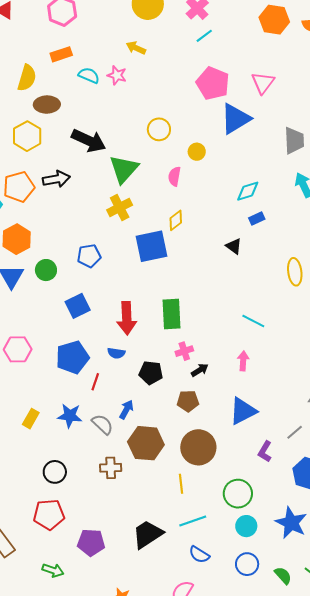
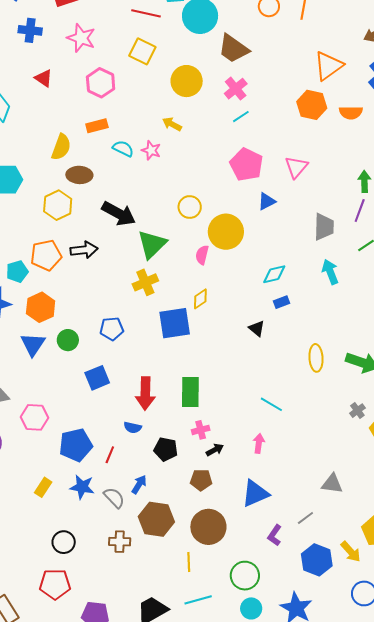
blue triangle: (235, 119) -> (267, 201), size x0.6
yellow circle: (197, 152) -> (226, 232), size x2.0
blue pentagon: (72, 357) -> (76, 445), moved

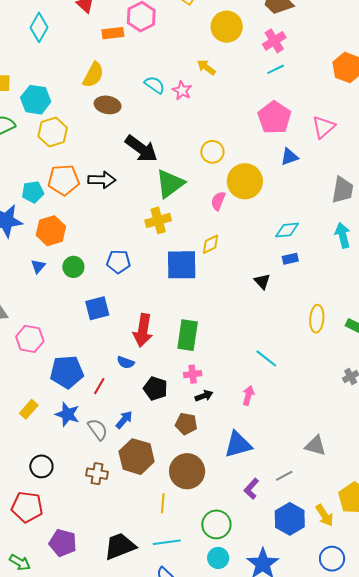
orange rectangle: (97, 126) -> (113, 33), moved
yellow hexagon: (58, 205) -> (53, 132), moved
blue triangle: (33, 344) -> (38, 266), size x0.6

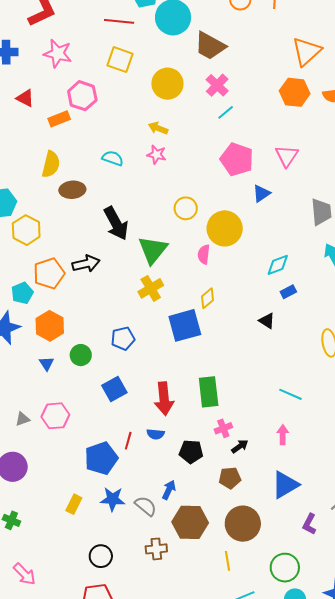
pink star: (182, 90) -> (157, 155), moved
black arrow: (141, 149) -> (116, 223), turned 40
pink hexagon: (30, 339) -> (55, 416), moved
red line: (99, 386) -> (128, 441), moved

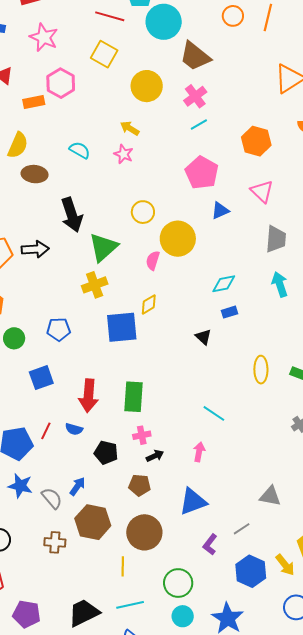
orange hexagon: (295, 92) -> (256, 141), moved
pink triangle: (287, 156) -> (262, 191), moved, turned -30

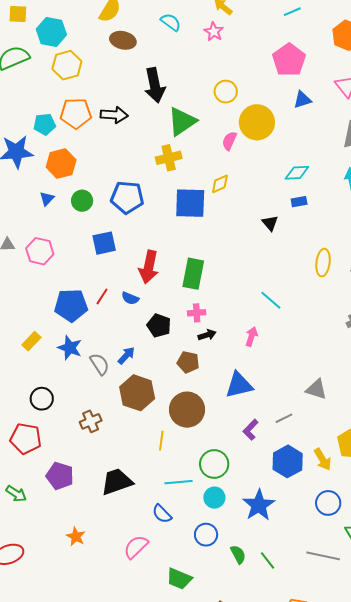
blue pentagon: (59, 329) -> (127, 197), size x1.4
brown cross: (55, 542) -> (91, 421), moved, turned -35
cyan line: (130, 605) -> (179, 482), moved

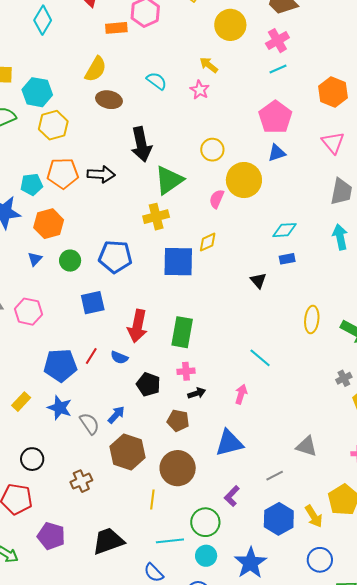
blue triangle: (302, 100) -> (277, 153), moved
purple L-shape: (251, 430) -> (232, 496), moved

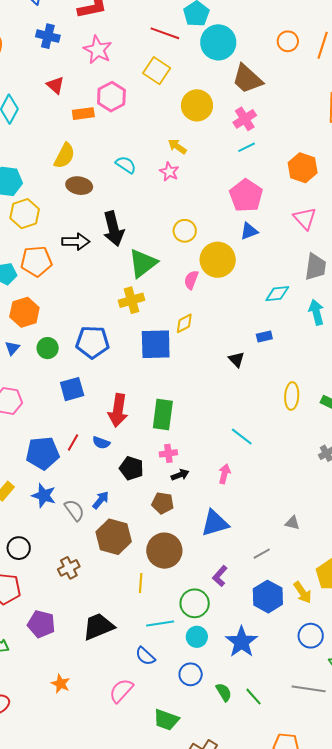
black arrow: (101, 174) -> (76, 242), moved
cyan diamond: (285, 230) -> (277, 294), moved
gray triangle: (307, 446) -> (292, 523), size x0.7

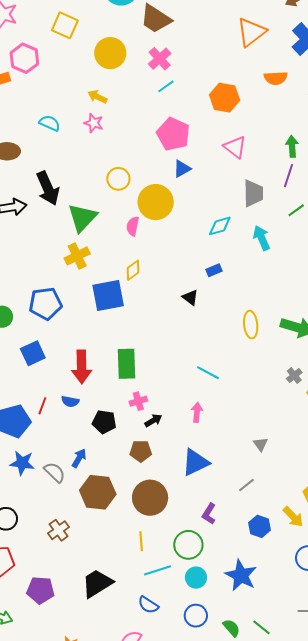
gray triangle: (292, 523) -> (261, 444), moved, turned 49
yellow line: (141, 583) -> (141, 541), moved
blue hexagon: (268, 597) -> (260, 526), size x0.7

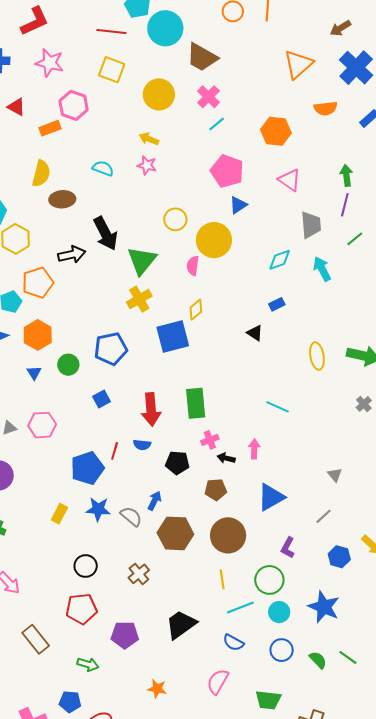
blue square: (33, 353) -> (102, 399), size x0.7
pink arrow: (197, 412) -> (254, 449), moved
black arrow: (153, 420) -> (226, 458), turned -132

